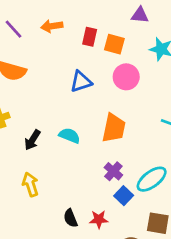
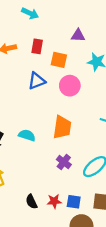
red rectangle: (90, 37) -> (37, 46), moved
blue triangle: (81, 82) -> (37, 81), moved
blue square: (124, 196) -> (74, 202), moved, turned -32

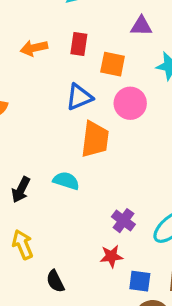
orange trapezoid: (62, 127) -> (95, 139), moved
red star: (54, 201) -> (111, 256), moved
black semicircle: (31, 202) -> (55, 281), moved

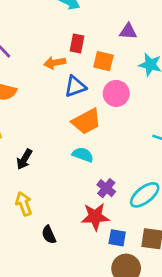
orange arrow: (34, 48) -> (55, 63), moved
orange trapezoid: (95, 139) -> (86, 121), turned 52
cyan semicircle: (66, 181) -> (83, 155), moved
red star: (111, 256) -> (95, 217), size x1.5

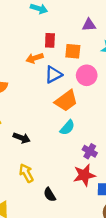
cyan semicircle: (83, 155) -> (67, 128), turned 119
black arrow: (24, 159) -> (22, 138), turned -91

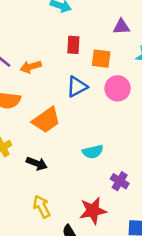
orange arrow: (35, 58) -> (31, 67), moved
orange trapezoid: (66, 101) -> (46, 120), moved
cyan semicircle: (67, 128) -> (93, 152), turned 35
red star: (84, 175) -> (93, 211), moved

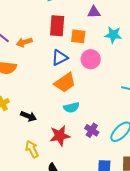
red rectangle: (73, 45) -> (57, 26), size x1.5
orange trapezoid: (46, 120) -> (65, 83), moved
red star: (93, 211) -> (60, 136), moved

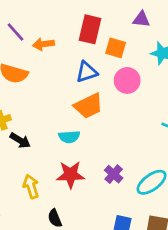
cyan semicircle: (71, 108) -> (69, 137), moved
black arrow: (29, 116) -> (20, 140), moved

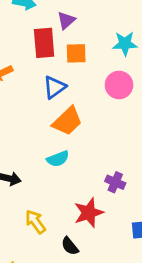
purple triangle: (141, 19) -> (66, 20), moved, turned -30
pink circle: (127, 80) -> (119, 85), moved
red star: (70, 175) -> (89, 213), moved

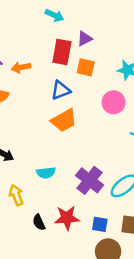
cyan semicircle: (58, 159) -> (46, 173), moved
purple cross: (115, 182) -> (90, 180), size x1.6
red star: (89, 213) -> (67, 218), moved

